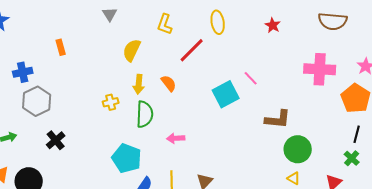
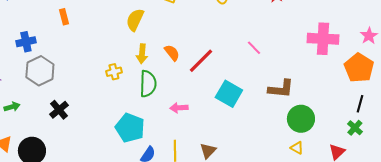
red line: (192, 50) -> (201, 61), moved
cyan square: (226, 94) -> (229, 94), moved, turned -32

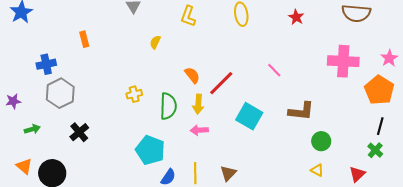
yellow semicircle: (135, 20) -> (155, 42), size x0.6
yellow arrow: (142, 54) -> (198, 104), moved
green circle: (301, 119) -> (321, 141), size x0.7

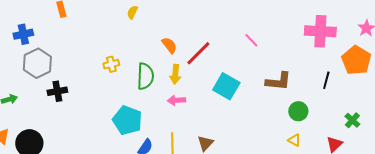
black line: (380, 126) -> (326, 80), moved
black cross: (79, 132) -> (57, 91), moved, turned 30

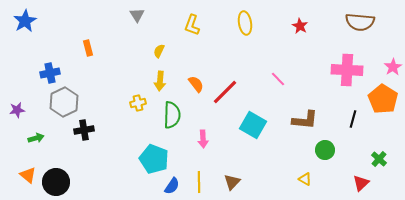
yellow arrow: (175, 74) -> (160, 81), moved
pink arrow: (176, 100) -> (203, 139), turned -90
yellow triangle: (294, 140) -> (305, 179), moved

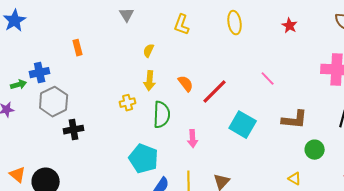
green arrow: (36, 138) -> (19, 85), moved

